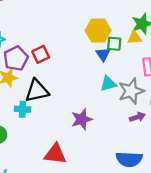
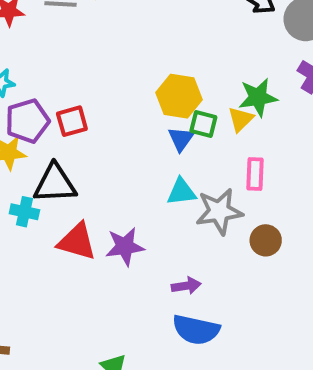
yellow triangle: (134, 38) -> (241, 119), turned -49
purple arrow: (137, 117) -> (186, 286), moved
red triangle: (55, 154) -> (77, 242), moved

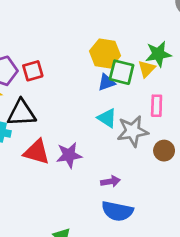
green square: (203, 124) -> (122, 72), size x1.4
blue triangle: (181, 139) -> (106, 82), turned 36
cyan triangle: (181, 192) -> (107, 118), turned 40

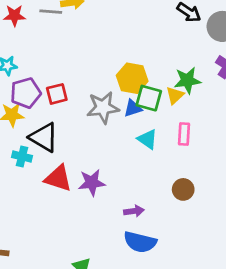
black triangle: (22, 113) -> (44, 137), turned 32
cyan triangle: (107, 118) -> (147, 139), moved
gray star: (133, 131) -> (103, 107), moved
brown circle: (164, 151) -> (183, 189), moved

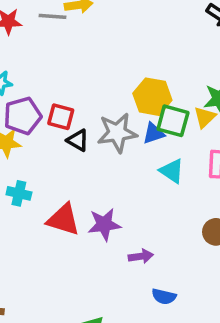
red square: (57, 94) -> (61, 117), turned 30
black triangle: (44, 137) -> (78, 140), moved, size x0.6
purple arrow: (134, 211) -> (141, 256), moved
blue semicircle: (140, 242) -> (164, 296), size x0.6

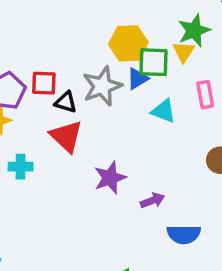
red triangle: (63, 220) -> (66, 136), moved, turned 39
blue semicircle: (164, 296) -> (184, 234), size x1.4

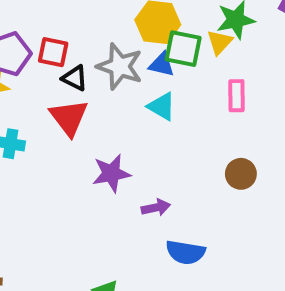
blue triangle: (138, 79) -> (162, 65), turned 35
gray star: (102, 86) -> (120, 66), turned 30
cyan triangle: (164, 111) -> (162, 106), moved

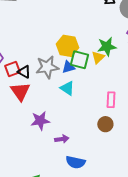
red square: (53, 52) -> (12, 69), moved, turned -35
blue triangle: (162, 65) -> (68, 67), turned -32
gray star: (120, 66) -> (47, 67), turned -30
pink rectangle: (236, 96) -> (111, 100), moved

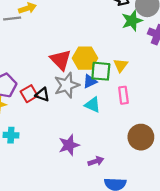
green star: (107, 47) -> (132, 21), moved
red triangle: (20, 91) -> (61, 60), moved
pink rectangle: (111, 100) -> (123, 95), moved
brown circle: (105, 124) -> (141, 137), size x1.5

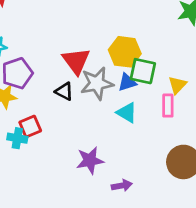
red triangle: (61, 60) -> (76, 61), moved
yellow triangle: (121, 65) -> (177, 85), moved
red square: (29, 94) -> (30, 127), moved

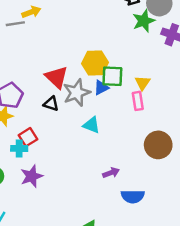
cyan triangle: (127, 113) -> (92, 125), moved
purple star: (90, 160) -> (32, 176), moved

